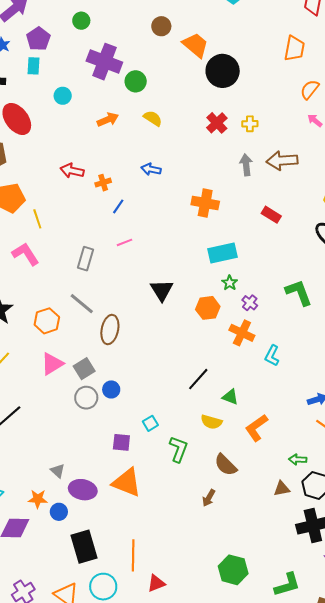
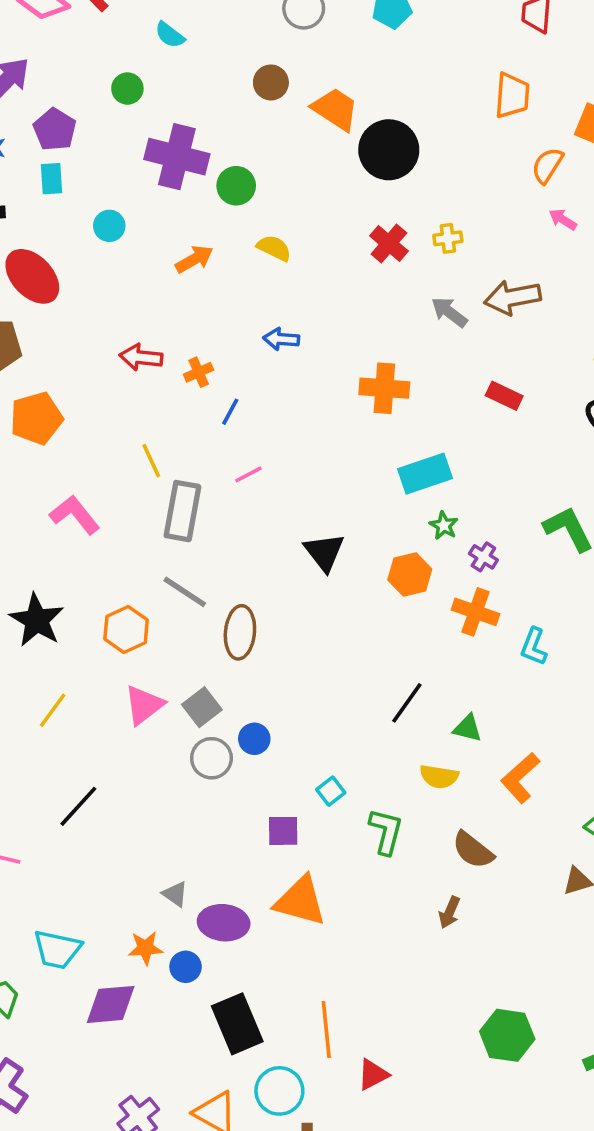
gray arrow: (246, 165) -> (449, 312), turned -40
yellow line: (37, 219) -> (151, 461), moved
gray rectangle: (86, 259) -> (182, 511), size x1.4

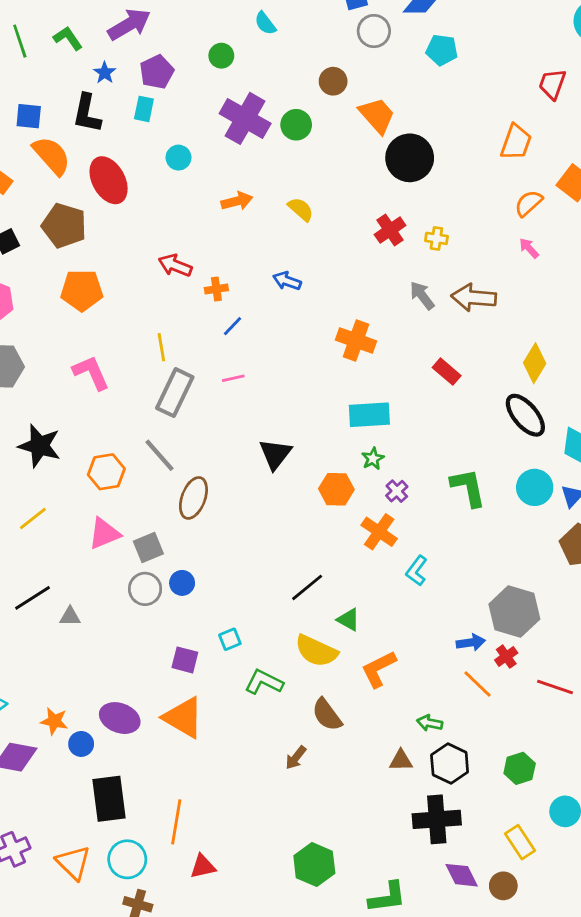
green circle: (236, 186) -> (296, 125), moved
black star: (37, 620) -> (40, 446), turned -30
yellow semicircle: (439, 777) -> (316, 651), size x1.4
green L-shape: (386, 831) -> (264, 682), turned -93
gray triangle: (175, 894) -> (70, 617), moved, turned -50

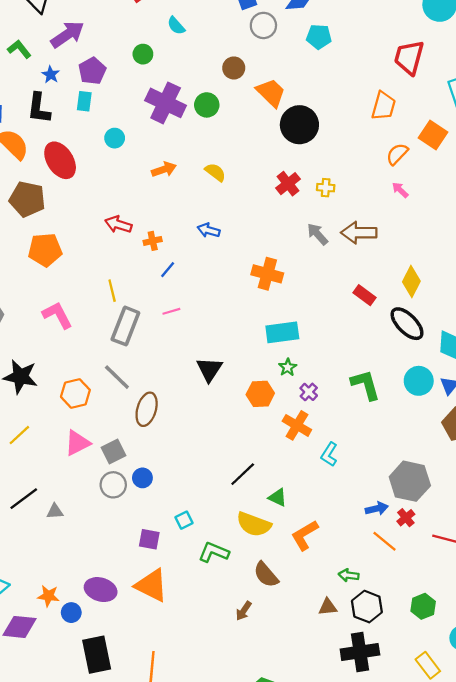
red trapezoid: (552, 84) -> (409, 57), size x1.4
red rectangle: (447, 372) -> (364, 295), moved

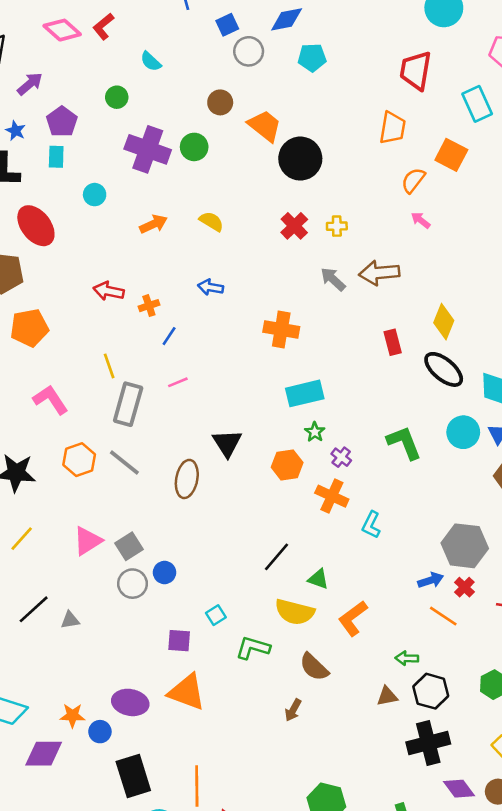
purple arrow: (67, 35) -> (30, 84), size x0.7
red rectangle: (364, 295) -> (393, 342), turned 45
orange hexagon: (75, 393) -> (79, 460), moved
brown ellipse: (147, 409) -> (187, 479), moved

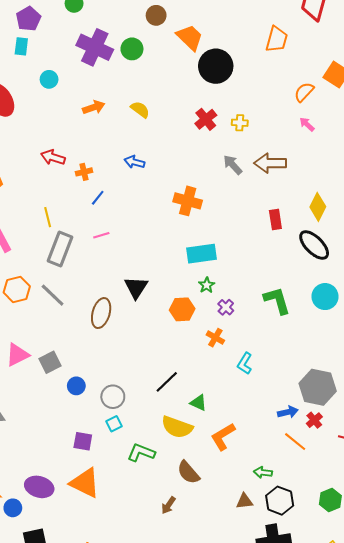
orange trapezoid: (393, 128) -> (277, 39), moved
orange cross: (332, 496) -> (215, 338), size x0.7
gray circle: (133, 584) -> (113, 397), moved

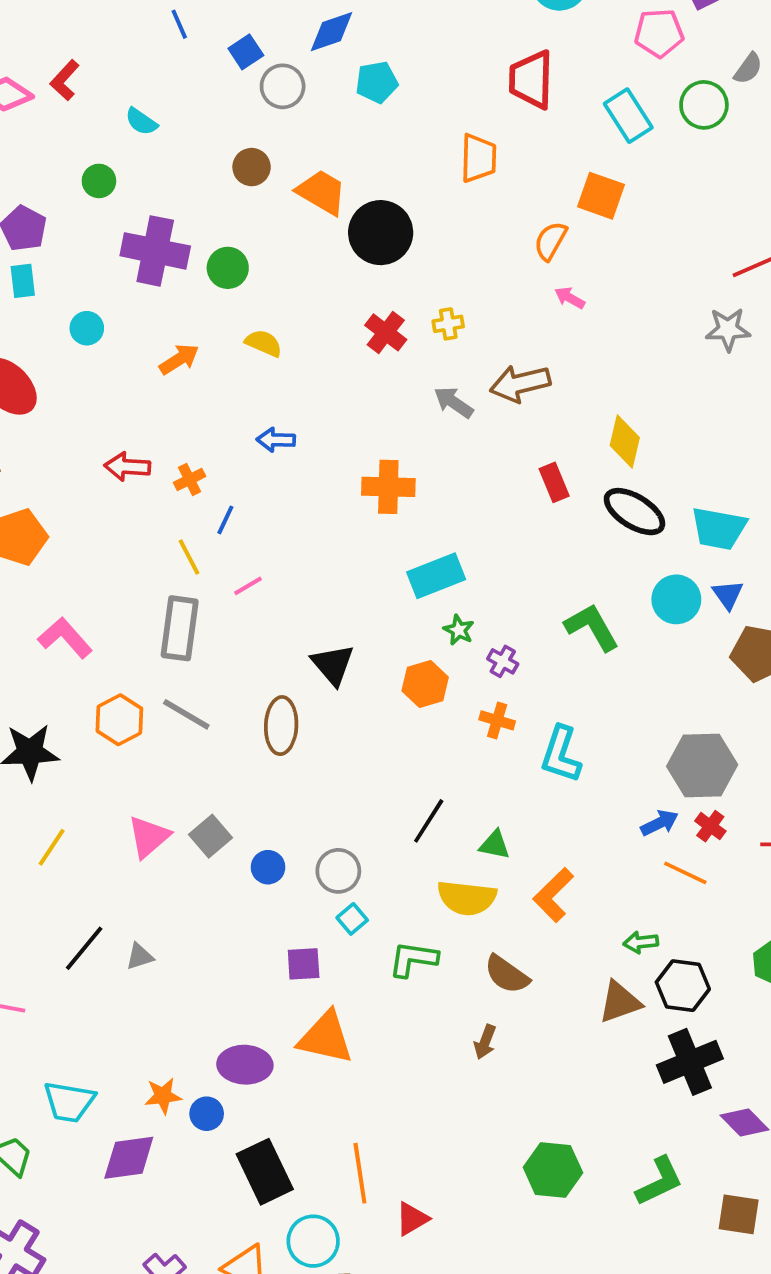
green circle: (132, 49) -> (228, 268), moved
yellow line: (48, 217) -> (189, 557), moved
cyan L-shape: (245, 363) -> (561, 754), size x1.4
brown triangle: (244, 501) -> (620, 1002), size x1.4

